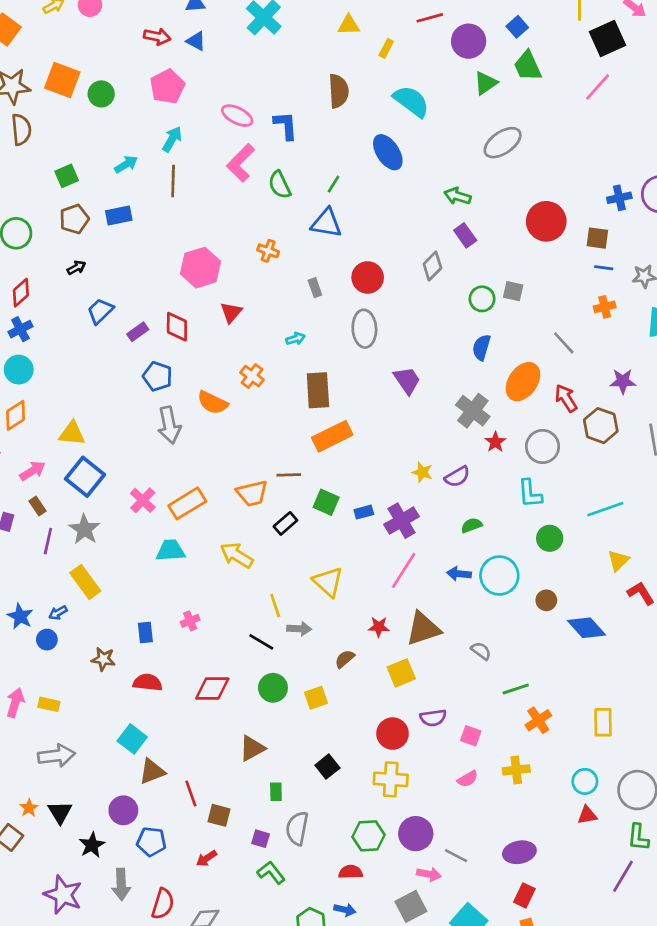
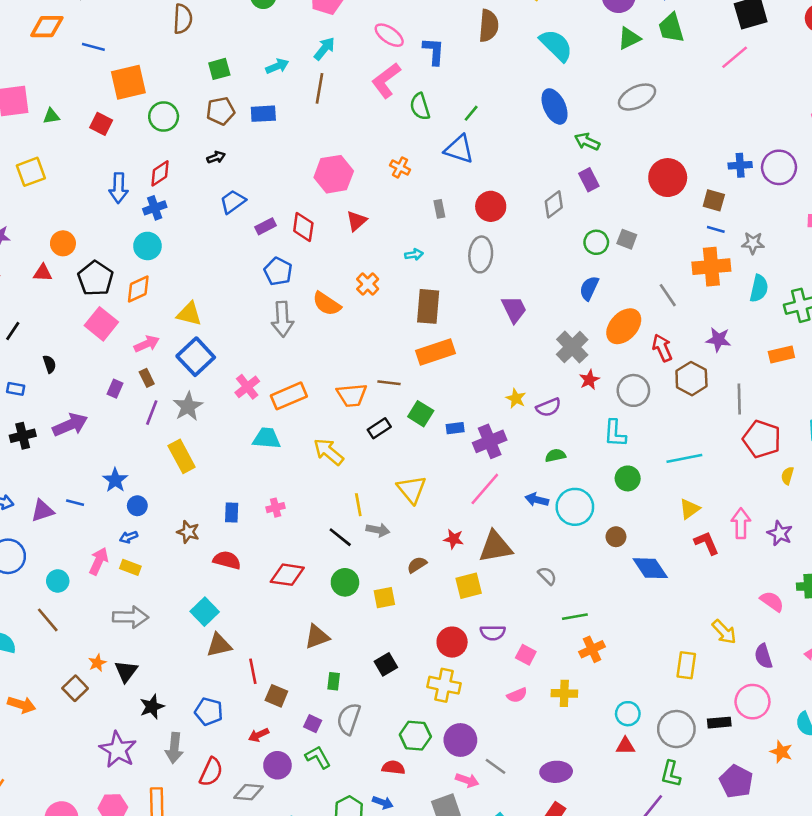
blue ellipse: (388, 152) -> (555, 106), moved
orange cross: (605, 307) -> (711, 267), size x1.8
blue arrow: (58, 613) -> (129, 537), moved
yellow rectangle: (603, 722) -> (686, 665), moved
purple circle: (123, 810) -> (277, 765), moved

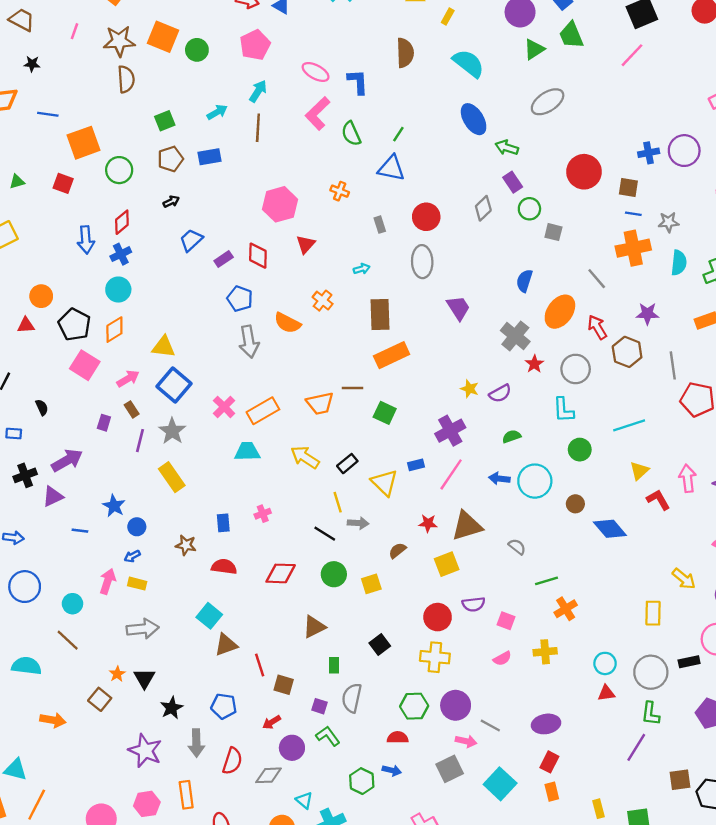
green circle: (596, 242) -> (529, 209), moved
black rectangle: (379, 428) -> (347, 464), moved
blue rectangle: (455, 428) -> (416, 465), moved
purple triangle: (42, 511) -> (53, 496), moved

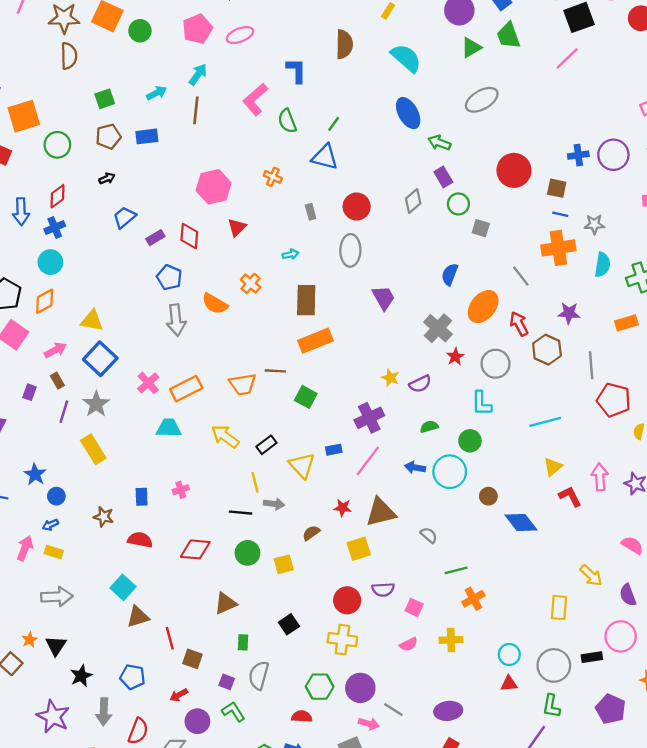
pink ellipse: (316, 72) -> (240, 35), moved, turned -52
green circle: (580, 450) -> (470, 441), moved
black line: (325, 534) -> (241, 513), turned -30

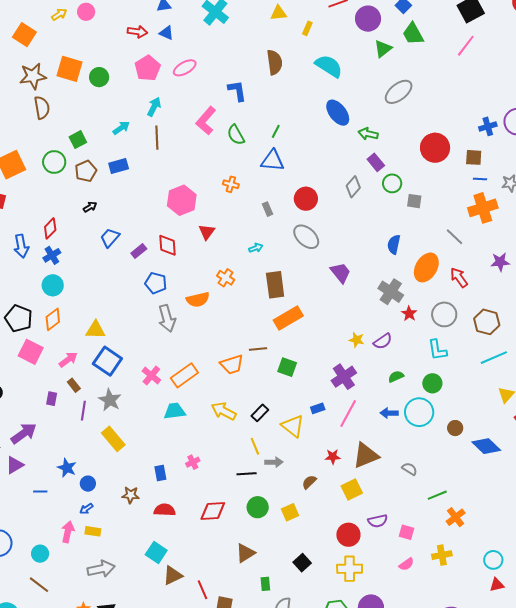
green circle: (57, 145) -> (54, 162), moved
gray ellipse: (350, 250) -> (306, 237), turned -40
orange semicircle: (215, 304) -> (198, 299), turned -35
brown hexagon: (547, 350) -> (487, 322), moved

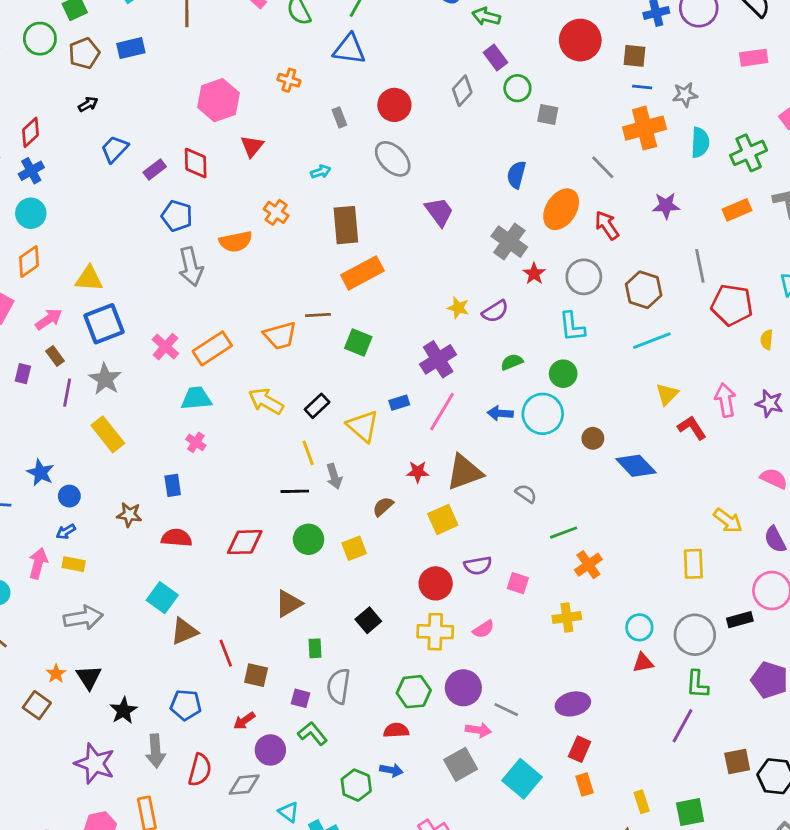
blue square: (107, 361) -> (104, 324), turned 32
pink cross: (193, 462) -> (196, 442), moved, turned -32
gray arrow: (274, 462) -> (334, 476), turned 72
pink semicircle: (406, 564) -> (483, 629), moved

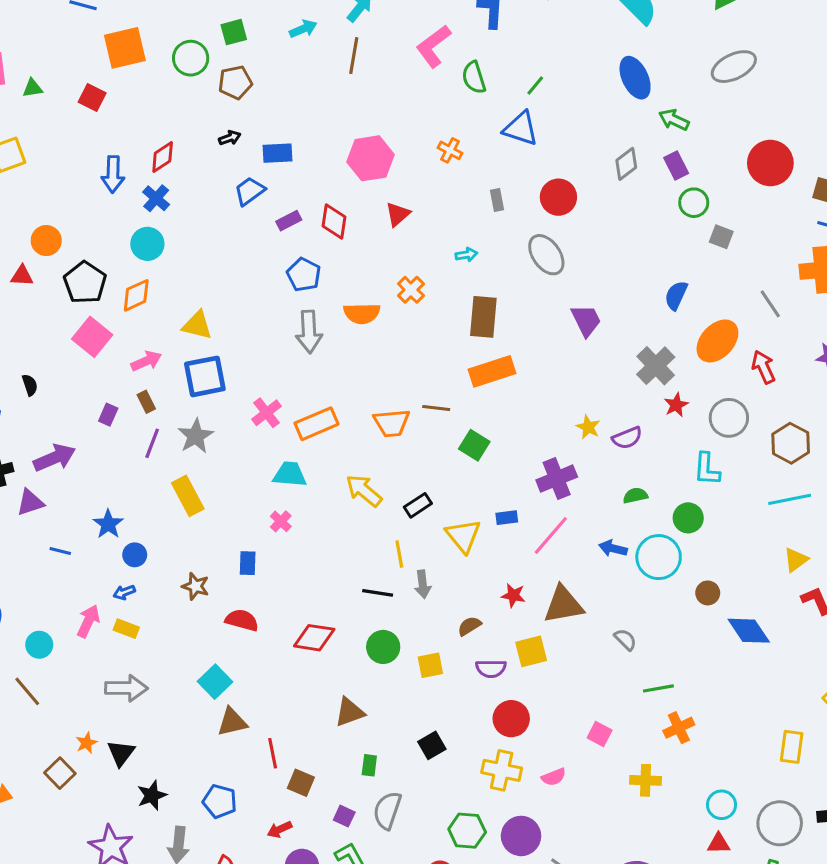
blue rectangle: (131, 48) -> (277, 153), moved
gray diamond: (462, 91) -> (626, 164), moved
blue cross: (31, 171) -> (156, 198), turned -30
purple semicircle: (478, 566) -> (491, 669), moved

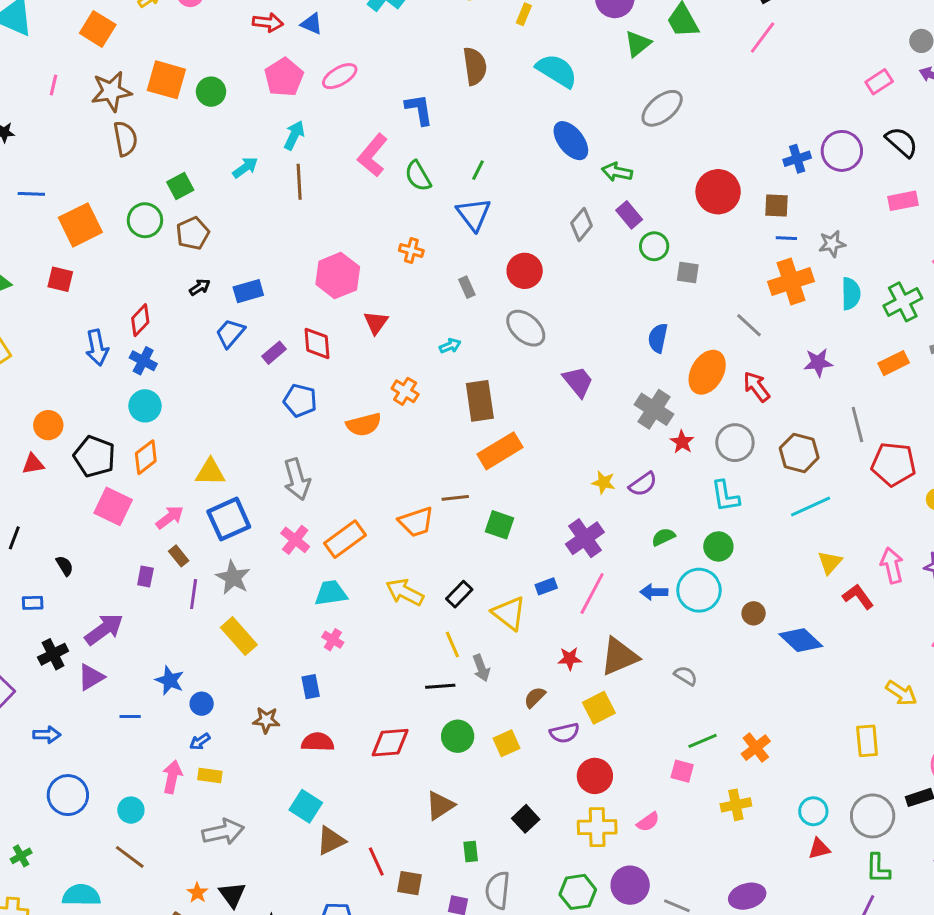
blue triangle: (521, 129) -> (474, 214), turned 48
gray arrow: (309, 332) -> (297, 479), moved
green line: (658, 688) -> (703, 741), moved

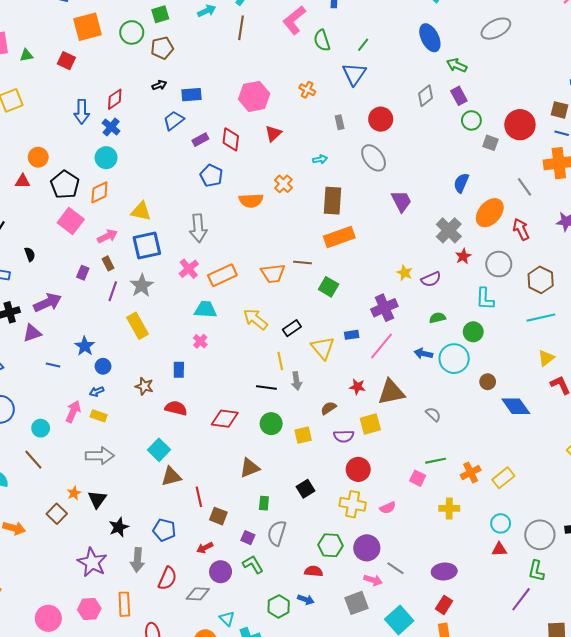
red circle: (718, 192) -> (520, 125), moved
yellow rectangle: (867, 741) -> (503, 478), moved, turned 45

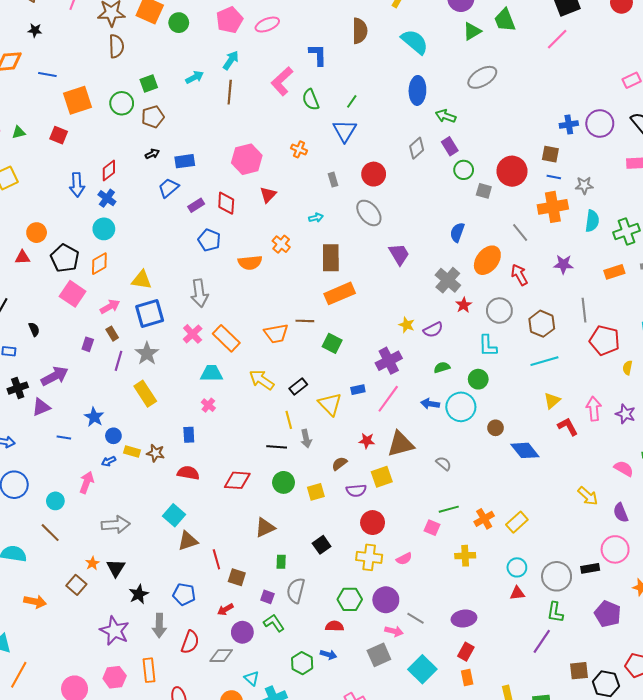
blue ellipse: (430, 38) -> (417, 90), turned 32
orange rectangle: (222, 275) -> (226, 338), turned 72
yellow rectangle: (99, 416) -> (132, 451), moved

